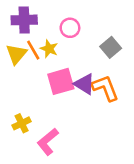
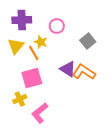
orange line: (33, 50) -> (34, 53), moved
pink square: (61, 81) -> (32, 78), moved
orange L-shape: (105, 88) -> (84, 72), turned -35

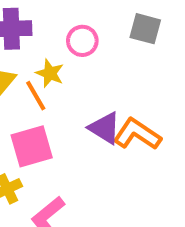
gray square: (88, 41) -> (145, 29), moved, turned -35

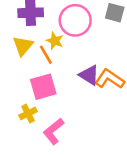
pink circle: (82, 41) -> (75, 20), size x1.6

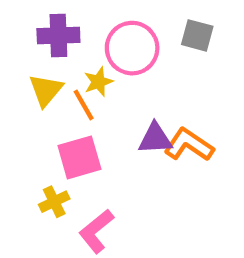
yellow star: (55, 41) -> (98, 82), turned 30
purple triangle: (89, 75) -> (155, 139), turned -35

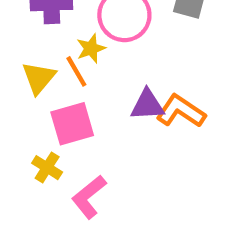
yellow triangle: (46, 90) -> (39, 78), moved
yellow cross: (54, 202) -> (47, 168), turned -32

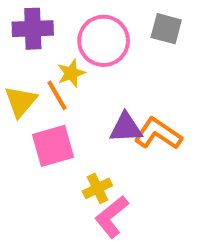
yellow cross: (47, 168) -> (97, 188), moved, turned 32
pink L-shape: (89, 197) -> (112, 217), moved

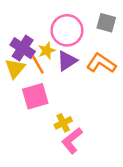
purple cross: (33, 29) -> (23, 48), moved, turned 35
purple triangle: (126, 128) -> (67, 61), moved, turned -30
orange L-shape: (158, 134) -> (101, 63), moved

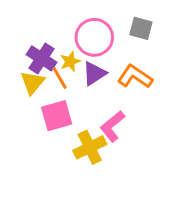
yellow cross: (63, 123) -> (90, 147), size x1.5
pink L-shape: (72, 141) -> (112, 126), moved

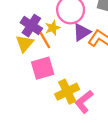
purple triangle: (94, 73) -> (82, 32), moved
pink L-shape: (112, 126) -> (84, 102), moved

